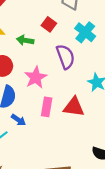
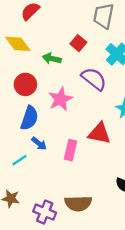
purple semicircle: (65, 57) -> (94, 79), turned -35
pink rectangle: (47, 107) -> (71, 150), moved

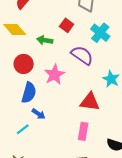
pink rectangle: (71, 150) -> (83, 131), moved

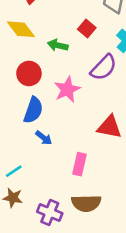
purple semicircle: (82, 55) -> (104, 67), turned 95
cyan line: (23, 129) -> (14, 171), moved
pink rectangle: (83, 131) -> (79, 164), moved

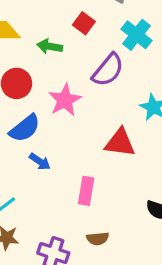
blue semicircle: (33, 110) -> (25, 128), turned 36
brown semicircle: (86, 203) -> (98, 239), size x0.6

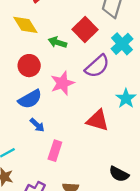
red square: (84, 23) -> (85, 29), size x1.5
pink rectangle: (86, 191) -> (55, 151), moved

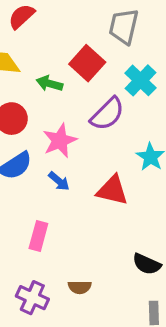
blue arrow: (37, 125) -> (59, 181), moved
pink rectangle: (55, 151) -> (38, 236), moved

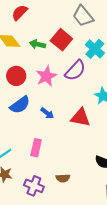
gray trapezoid: (124, 26) -> (83, 16), turned -50
green arrow: (49, 84) -> (38, 44), moved
pink star: (60, 141) -> (46, 76), moved

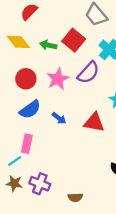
pink rectangle: (36, 148) -> (27, 144), moved
brown semicircle: (63, 178) -> (75, 197), moved
purple cross: (34, 186) -> (40, 184), moved

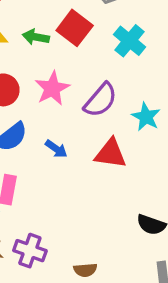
purple semicircle: (88, 73) -> (101, 100), moved

